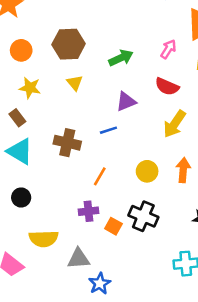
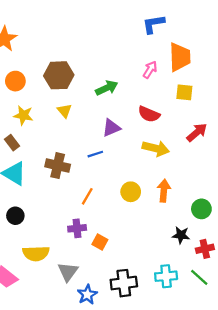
pink arrow: (168, 49) -> (150, 70), moved
yellow arrow: (175, 124) -> (156, 148), turned -110
black cross: (143, 216) -> (124, 283), moved, turned -30
gray triangle: (79, 259) -> (68, 272), turned -50

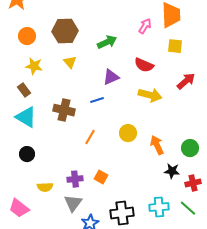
orange arrow: (164, 191) -> (157, 145), moved, turned -30
purple cross: (77, 228) -> (75, 179), moved
yellow semicircle: (36, 253) -> (45, 187), size x0.7

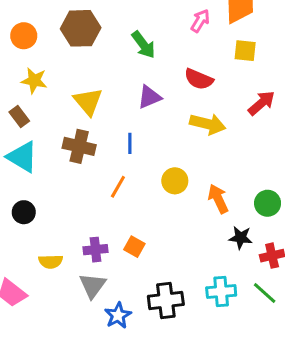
green arrow: (107, 42) -> (143, 45), turned 78
yellow triangle: (70, 62) -> (88, 102), moved, size x1.5
blue line: (97, 100) -> (130, 143), moved, turned -72

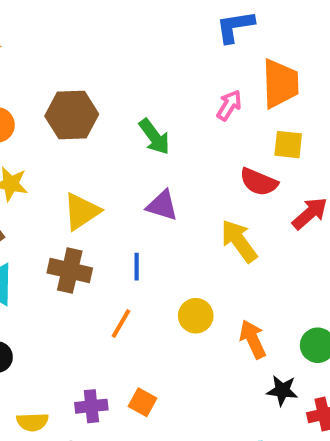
red semicircle: (199, 79) -> (259, 182), moved
purple triangle: (149, 97) -> (162, 206), turned 40
yellow triangle: (88, 102) -> (82, 211), turned 36
yellow arrow: (208, 124) -> (239, 241), turned -140

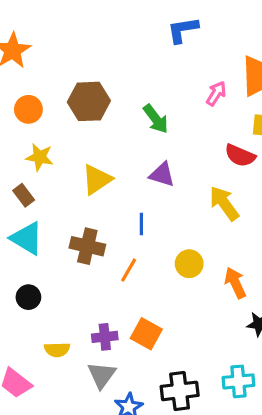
blue L-shape: (235, 27) -> (183, 30), moved
brown cross: (70, 270) -> (87, 246), moved
orange square: (143, 402) -> (146, 334), size x1.4

